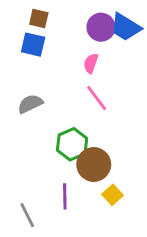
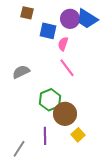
blue square: (33, 45) -> (48, 31), moved
gray line: (27, 215) -> (19, 149), turned 60

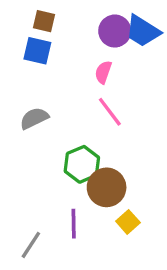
blue square: (48, 31) -> (37, 51), moved

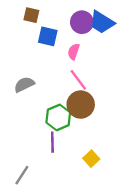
blue square: (37, 51) -> (48, 36), moved
brown circle: (107, 187) -> (81, 105), moved
purple line: (74, 224) -> (52, 142), moved

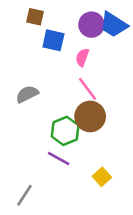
purple line: (52, 142) -> (59, 158), turned -60

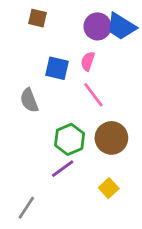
blue square: (53, 40) -> (57, 68), moved
gray semicircle: (27, 94) -> (29, 100), turned -85
brown circle: (90, 116) -> (111, 138), moved
purple line: (59, 158) -> (63, 169), turned -65

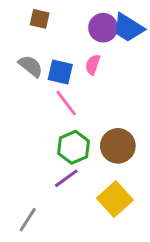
pink line: (93, 95) -> (66, 103), moved
gray semicircle: (29, 100) -> (31, 66), moved, turned 150
yellow square: (109, 188) -> (115, 199), size x1.6

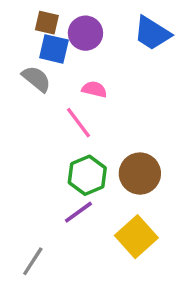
purple circle: (103, 28) -> (85, 33), moved
pink semicircle: (93, 65) -> (94, 89), moved, turned 84
blue square: (60, 72) -> (54, 49), moved

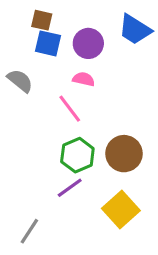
purple circle: (85, 33) -> (88, 43), moved
gray semicircle: (36, 79) -> (20, 81), moved

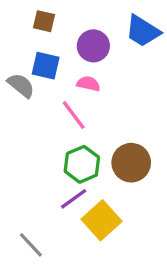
blue square: (48, 43) -> (46, 66), moved
yellow square: (121, 209) -> (102, 220), moved
gray line: (29, 231) -> (31, 245), turned -76

